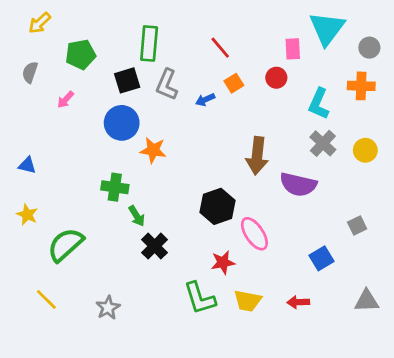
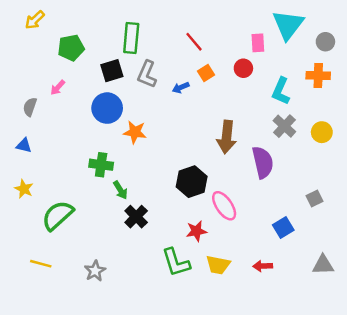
gray semicircle: (30, 72) -> (30, 107), moved
purple semicircle: (298, 184) -> (263, 162), turned -116
yellow line: (46, 299) -> (41, 264), turned -30

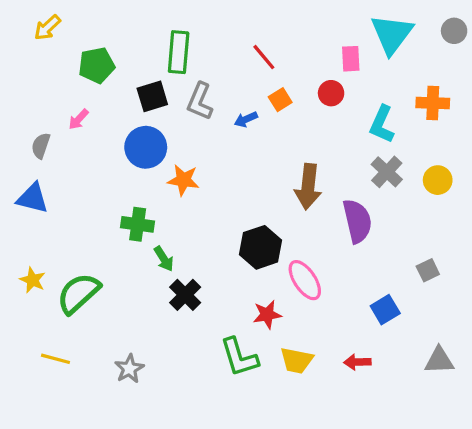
gray circle: (325, 42) -> (454, 31), moved
blue triangle: (24, 145) -> (33, 198), size x1.5
yellow star: (24, 189) -> (33, 280), moved

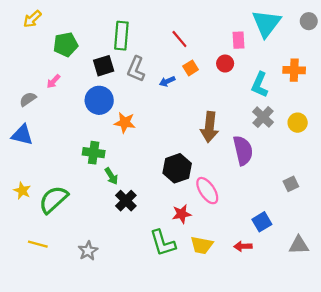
gray semicircle: (41, 146) -> (28, 99), turned 36
blue square: (385, 310) -> (262, 222), moved

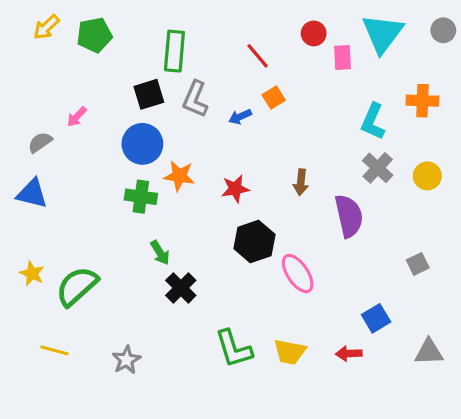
green pentagon: (66, 45) -> (94, 35), moved
red circle: (225, 64) -> (314, 33), moved
brown arrow: (210, 127) -> (301, 182), size x0.6
green cross: (94, 153) -> (141, 197), moved
red star: (182, 214) -> (235, 189), moved

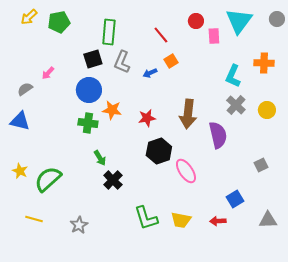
brown arrow: (301, 182) -> (188, 114), size x1.8

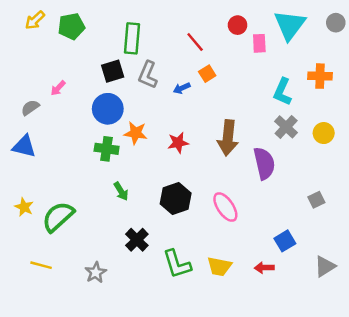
black hexagon: (159, 151) -> (176, 199), moved
black cross: (113, 180) -> (137, 240), moved
gray triangle: (268, 220) -> (325, 266), turned -30

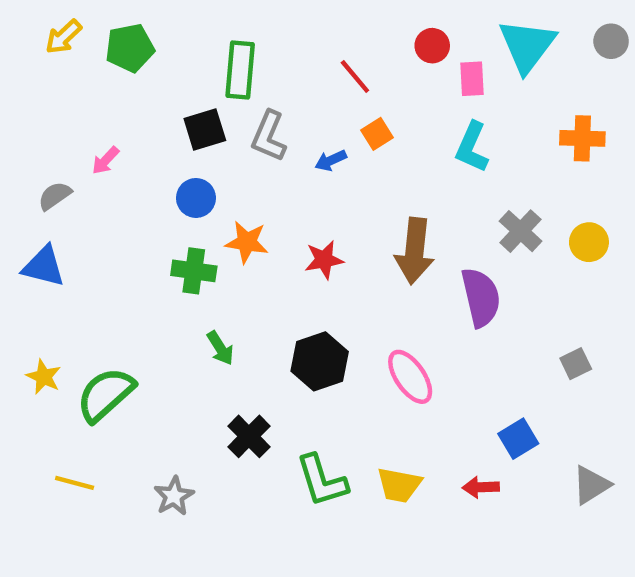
cyan L-shape: (282, 92) -> (472, 147), moved
blue circle: (108, 109) -> (196, 198), size x0.7

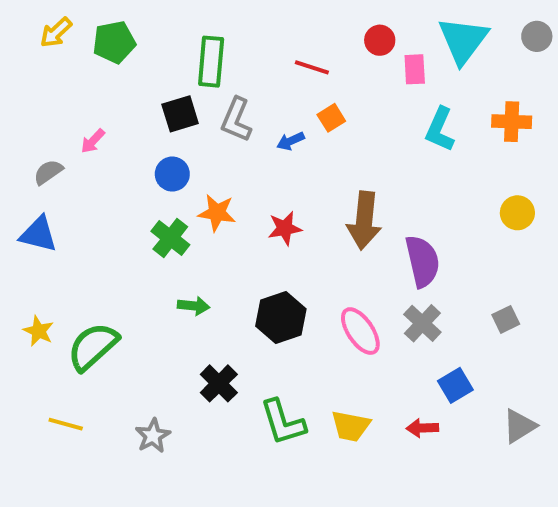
red line: (355, 77) -> (312, 67), turned -32
cyan L-shape: (472, 147) -> (440, 129), moved
gray cross: (521, 231) -> (422, 323), moved
green cross: (194, 271) -> (170, 238), turned 30
green arrow: (220, 348) -> (194, 306), turned -52

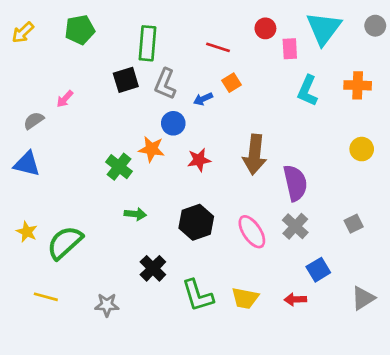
yellow arrow: (56, 32) -> (23, 32), moved
blue circle: (172, 174) -> (173, 123), moved
gray star: (153, 436) -> (107, 305), turned 30

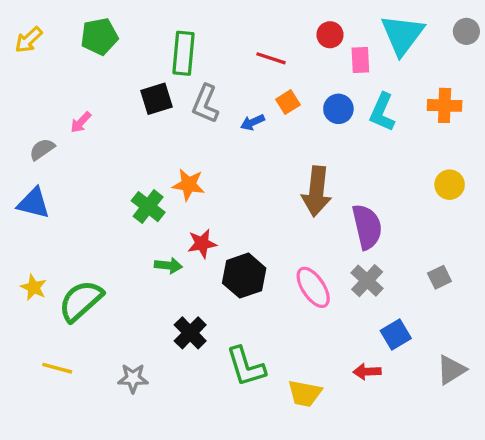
blue circle: (173, 123) -> (338, 109), moved
red star: (199, 160) -> (202, 244), moved
yellow trapezoid: (245, 298) -> (305, 393), moved

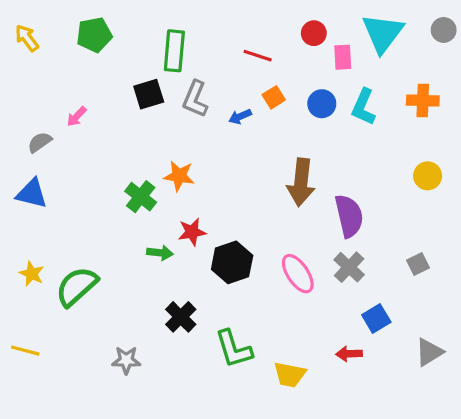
yellow arrow: (29, 40) -> (27, 38), turned 96
yellow line: (57, 368) -> (25, 351), moved

